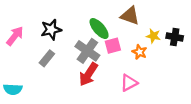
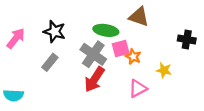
green ellipse: (99, 29) -> (106, 30), turned -40
black star: (51, 30) -> (55, 32), turned 30
yellow star: (153, 36) -> (164, 70), moved
orange star: (140, 52) -> (133, 57), moved

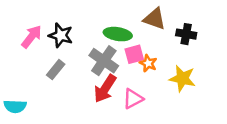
pink arrow: (16, 38) -> (32, 37), moved
black cross: (187, 39) -> (186, 34), moved
yellow star: (164, 70) -> (182, 78), size x1.5
pink triangle: (138, 89) -> (133, 99), moved

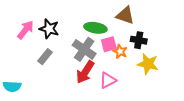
black cross: (186, 34) -> (139, 40), moved

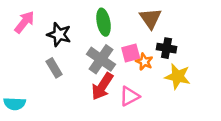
brown triangle: (125, 15) -> (150, 18), turned 36
green ellipse: (95, 28) -> (104, 22), moved, turned 70
pink arrow: (25, 30) -> (24, 22), moved
gray rectangle: (45, 57) -> (54, 68), turned -70

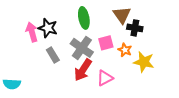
pink arrow: (24, 22) -> (32, 32), moved, turned -54
black cross: (167, 48) -> (135, 28), moved
orange star: (144, 62) -> (125, 50), moved
gray rectangle: (54, 68) -> (53, 55), moved

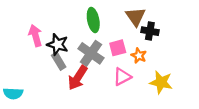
black star: (48, 28) -> (58, 44), moved
yellow star: (144, 62) -> (161, 82), moved
red arrow: (83, 70) -> (78, 78), moved
pink triangle: (105, 78) -> (122, 77), moved

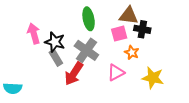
brown triangle: (135, 17) -> (129, 16), turned -48
pink square: (118, 48) -> (119, 34), moved

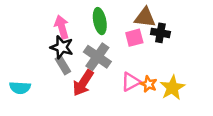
pink arrow: (34, 34) -> (62, 27), moved
orange star: (132, 53) -> (149, 84), moved
yellow star: (153, 78) -> (172, 88), turned 30
cyan semicircle: (13, 88) -> (20, 88), moved

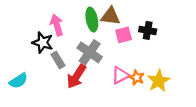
brown triangle: (145, 17) -> (110, 16), moved
black star: (62, 47) -> (43, 43), moved
cyan semicircle: (20, 88) -> (18, 81), turned -36

